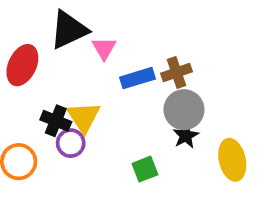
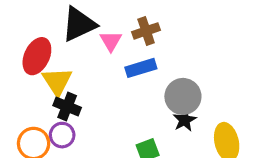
brown cross: (177, 72) -> (146, 31), moved
yellow triangle: (84, 117) -> (57, 81), moved
purple circle: (71, 143) -> (62, 135), moved

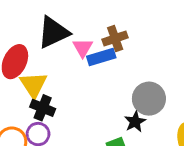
blue rectangle: (141, 68) -> (101, 57), moved
black star: (185, 120) -> (135, 122), moved

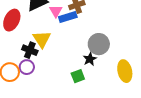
yellow triangle: (33, 85) -> (42, 39), moved

